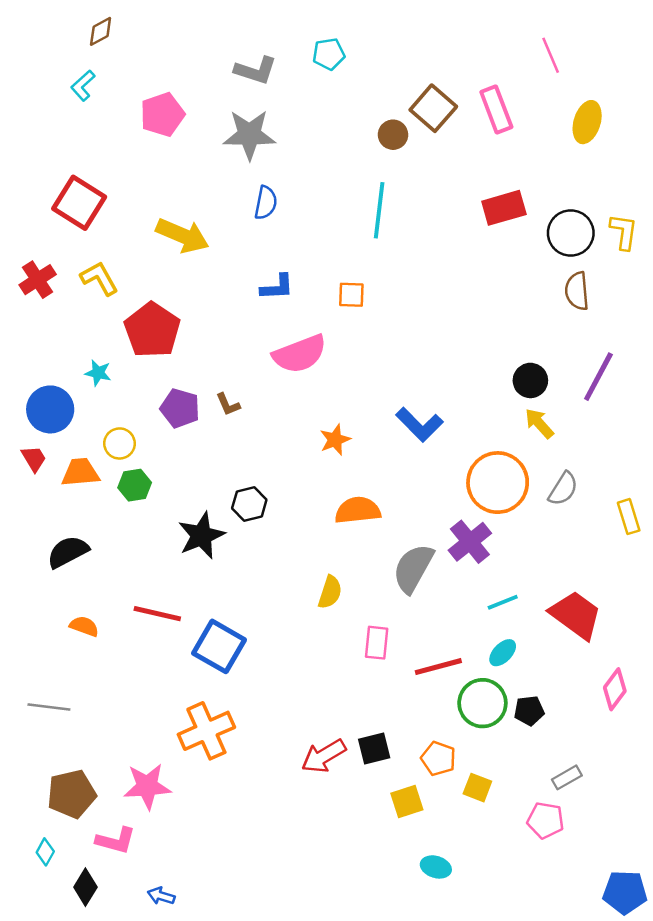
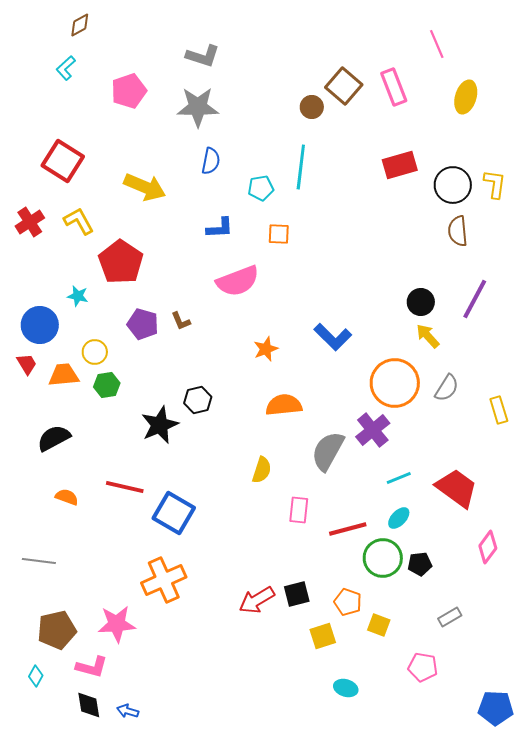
cyan pentagon: (329, 54) -> (261, 188), moved
pink pentagon: (546, 820) -> (423, 667), moved
black diamond: (85, 887) -> (89, 705), moved, turned -40

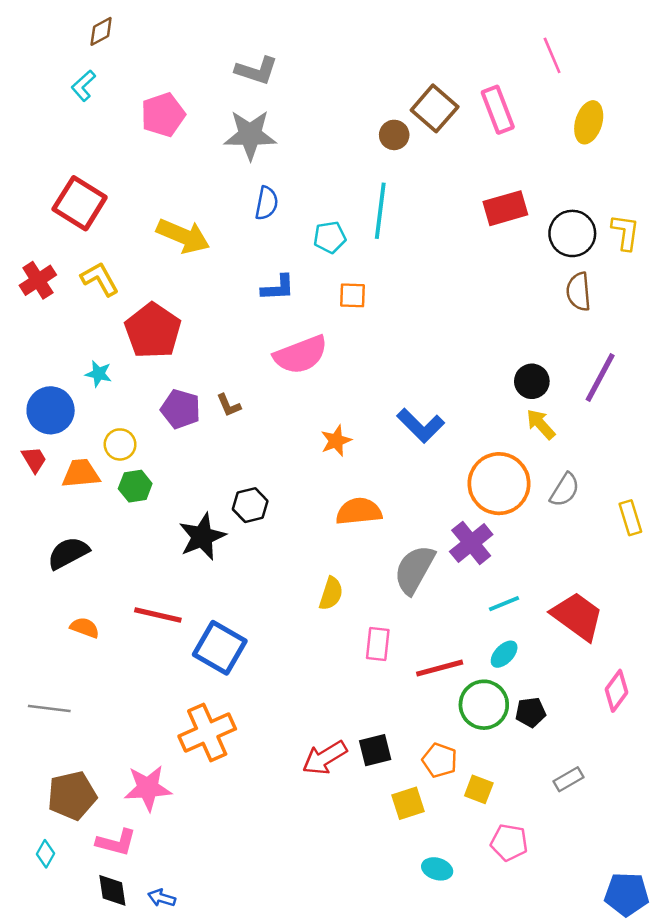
pink pentagon: (423, 667) -> (509, 842), moved

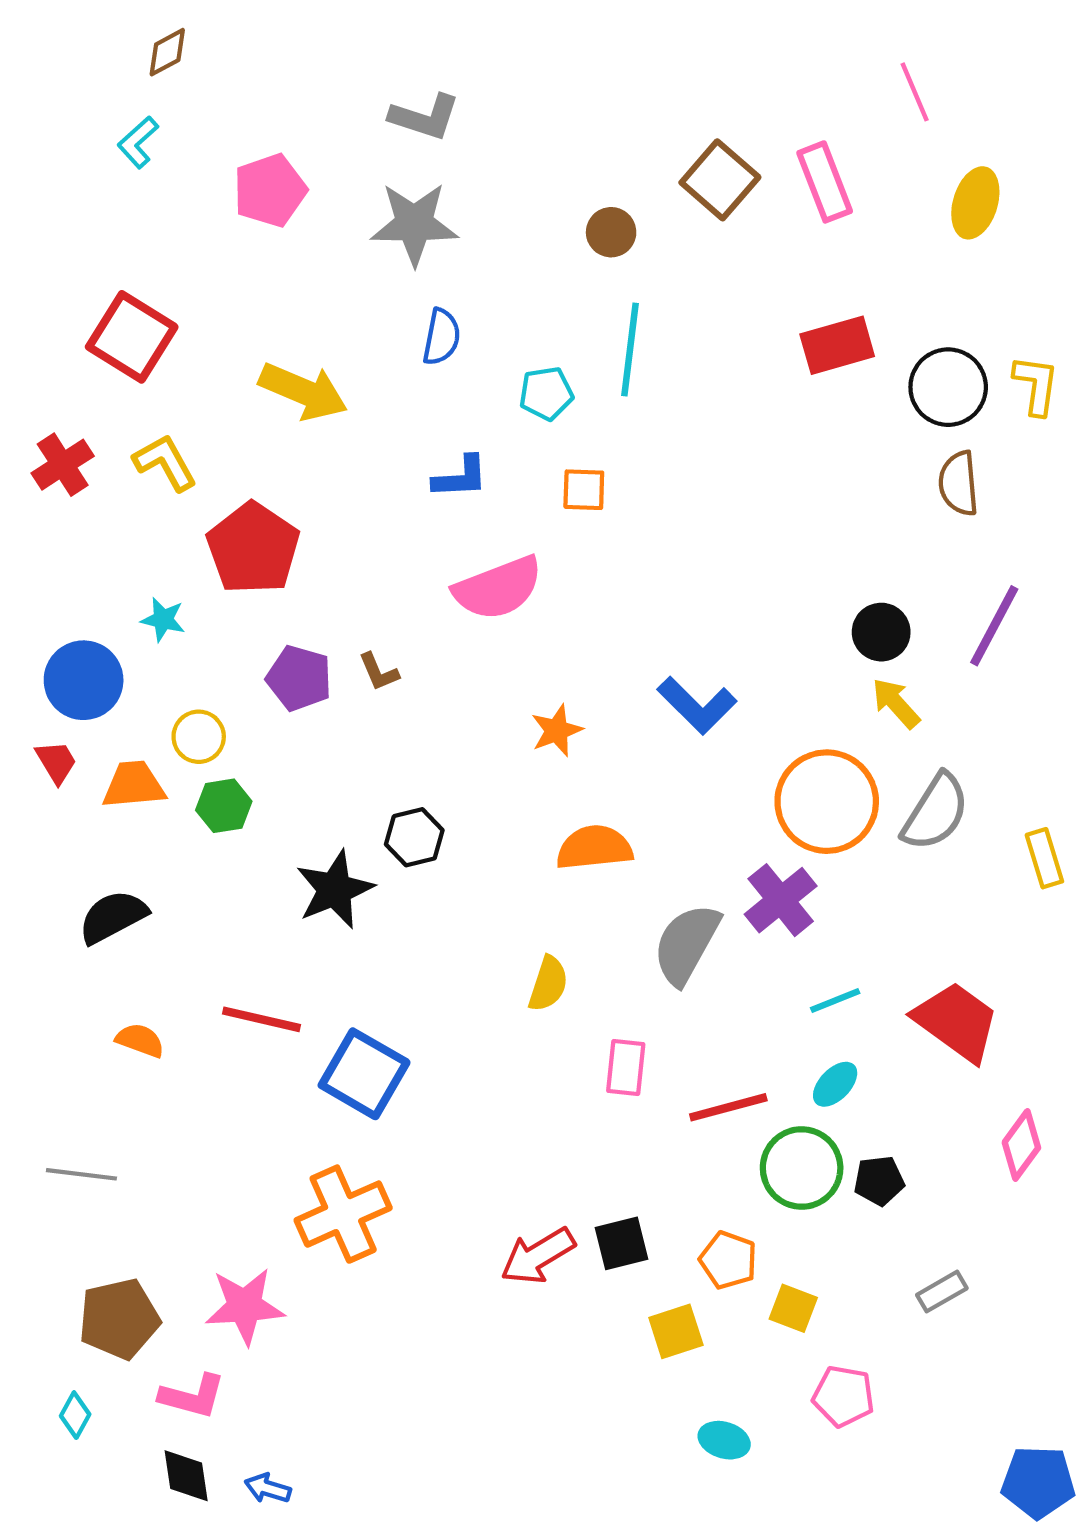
brown circle: (394, 135) -> (611, 232), moved
gray semicircle: (565, 490) -> (936, 812), size x1.4

